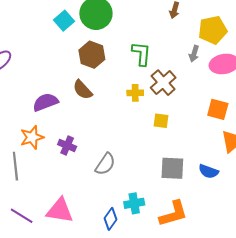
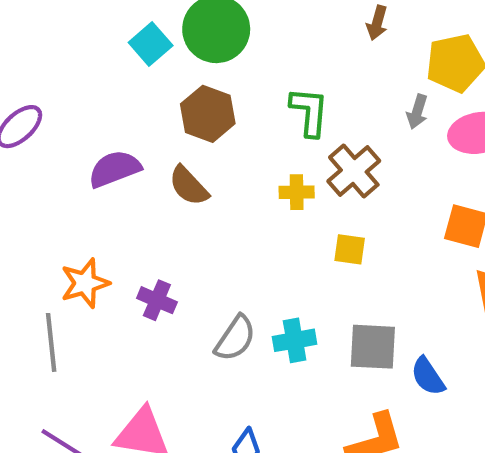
purple semicircle: (45, 102) -> (115, 169), moved
blue semicircle: (209, 171) -> (428, 376), moved, turned 36
cyan cross: (134, 203) -> (295, 340), moved

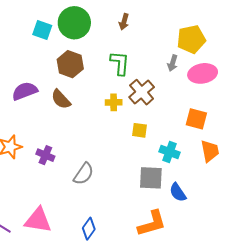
brown arrow: (377, 23) -> (124, 22), moved
cyan square: (151, 44) -> (42, 30), turned -30
cyan cross: (295, 340) -> (169, 152), moved, turned 30

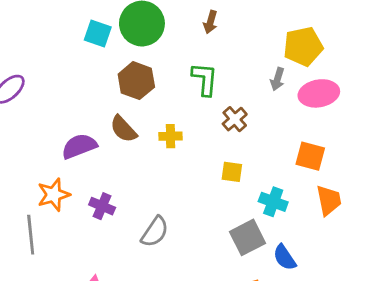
purple semicircle: (25, 91) -> (79, 146), moved
brown cross: (142, 92) -> (235, 119), size x0.7
yellow cross: (114, 102) -> (170, 136), moved
gray square: (151, 178) -> (248, 237), turned -30

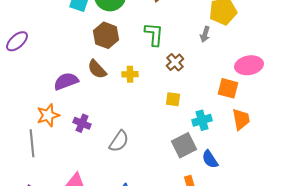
pink ellipse: (319, 93) -> (249, 65), moved
cyan cross: (273, 202) -> (202, 120), turned -36

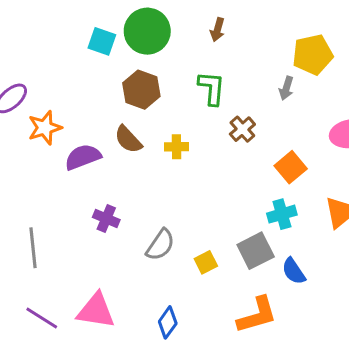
orange square: (228, 88) -> (291, 167), moved, turned 35
yellow square: (173, 99) -> (206, 262), moved, turned -35
orange star: (48, 115) -> (45, 128), moved

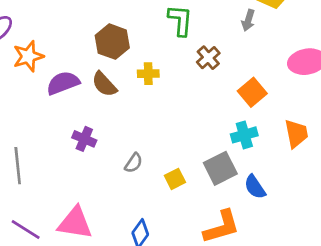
brown hexagon: (141, 90) -> (112, 42), moved
brown semicircle: (128, 139) -> (104, 84), moved
gray semicircle: (160, 245) -> (134, 163), size x0.7

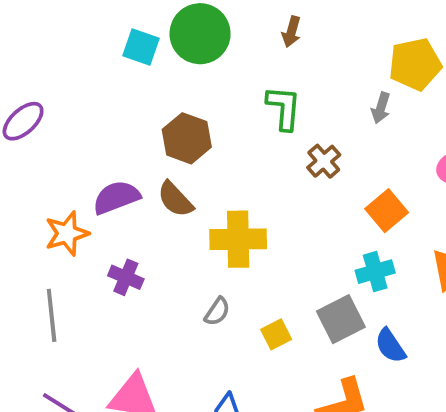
orange star: (28, 56) -> (67, 233), moved
yellow cross: (148, 74) -> (238, 239), moved, size x1.8
purple cross: (84, 139) -> (126, 277), moved

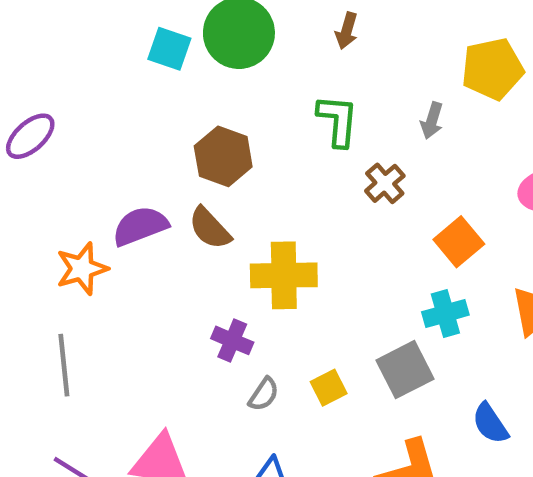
gray arrow: (381, 108) -> (432, 121), moved
purple cross: (126, 277) -> (232, 340), moved
gray semicircle: (217, 312) -> (264, 394), moved
blue semicircle: (390, 346) -> (490, 423), moved

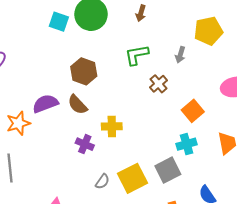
green L-shape: (338, 121) -> (137, 55), turned -105
yellow cross: (284, 275) -> (112, 126), size x0.7
purple cross: (232, 340) -> (85, 144), moved
yellow square: (329, 388) -> (133, 178), size x1.8

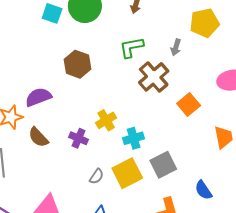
brown cross: (159, 84) -> (154, 77), size x1.6
brown semicircle: (77, 105) -> (38, 137), moved
yellow cross: (112, 126) -> (106, 120), turned -30
cyan cross: (187, 144) -> (134, 138), moved

